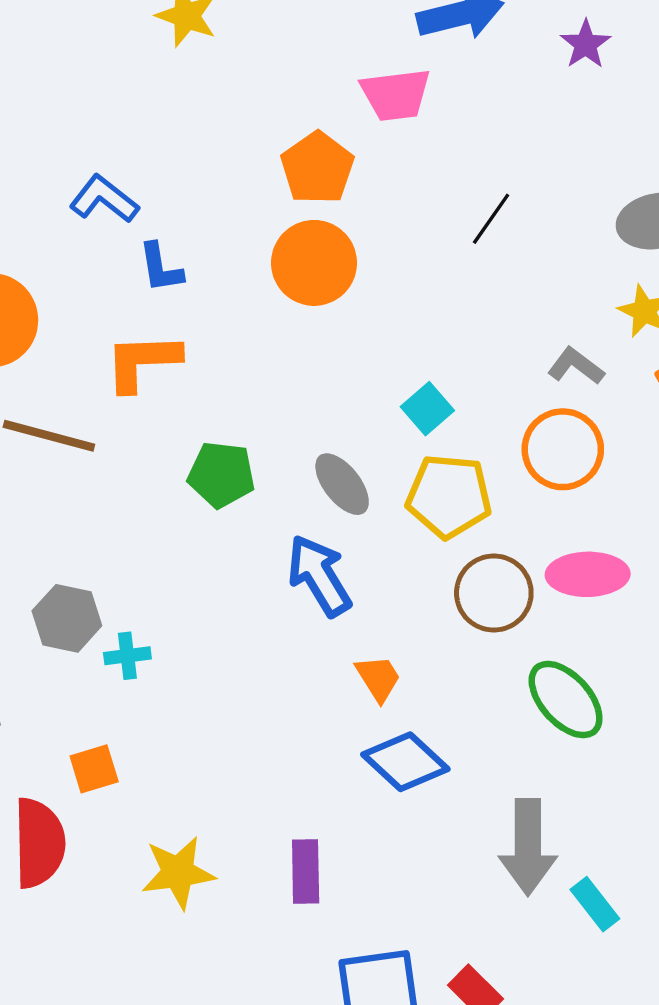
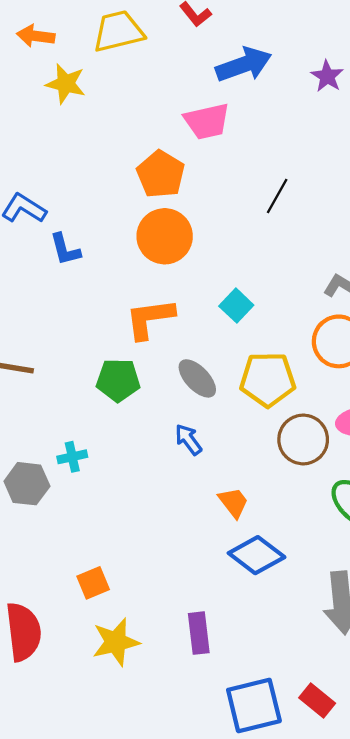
orange L-shape: (142, 362) -> (150, 319), moved
cyan square: (427, 409) -> (236, 306), moved
blue arrow: (319, 576) -> (188, 440), size x0.6
cyan cross: (127, 656) -> (72, 457), moved
orange square: (94, 769) -> (93, 583), moved

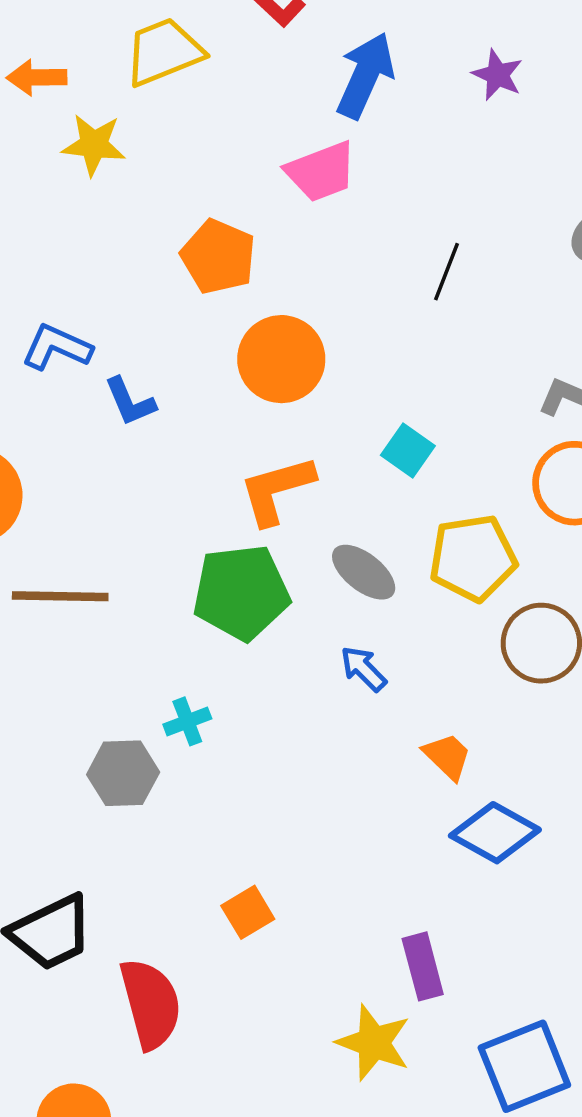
blue arrow: (244, 65) -> (365, 75), turned -38
orange pentagon: (161, 174) -> (218, 257), moved
green pentagon: (118, 380) -> (241, 592), size x1.4
yellow star: (116, 642) -> (374, 1043), moved, turned -30

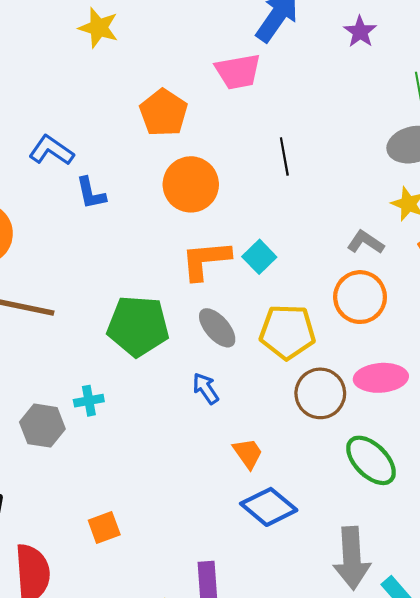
black line: (447, 272) -> (284, 156), moved, turned -42
orange L-shape: (277, 490) -> (206, 260), moved

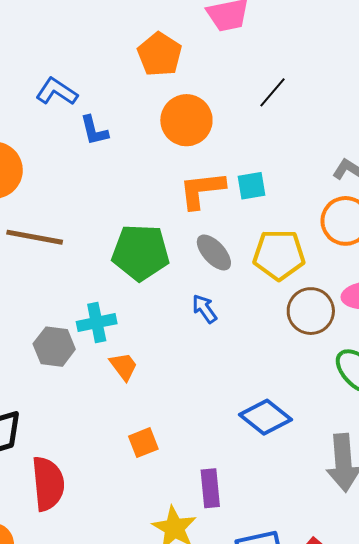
black line: (284, 156) -> (273, 92), turned 52
cyan square: (259, 257) -> (251, 186), turned 36
cyan cross: (89, 401) -> (97, 323), size x1.4
orange trapezoid: (248, 453) -> (124, 366), moved
orange square: (104, 528) -> (143, 443), moved

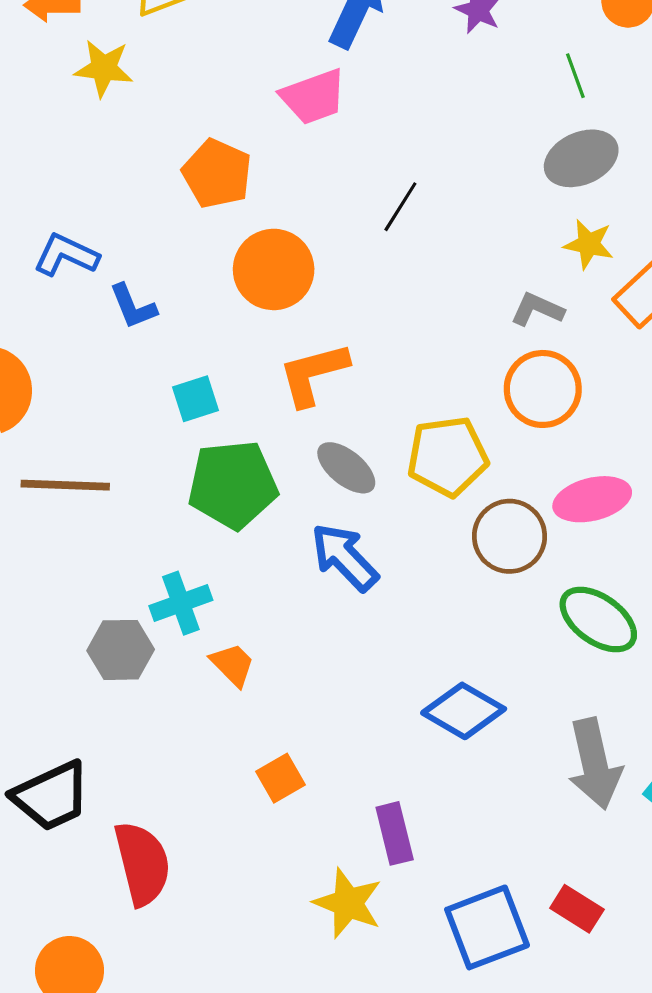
cyan square: (251, 186) -> (196, 399), moved
blue arrow: (204, 309) -> (345, 557), size x1.6

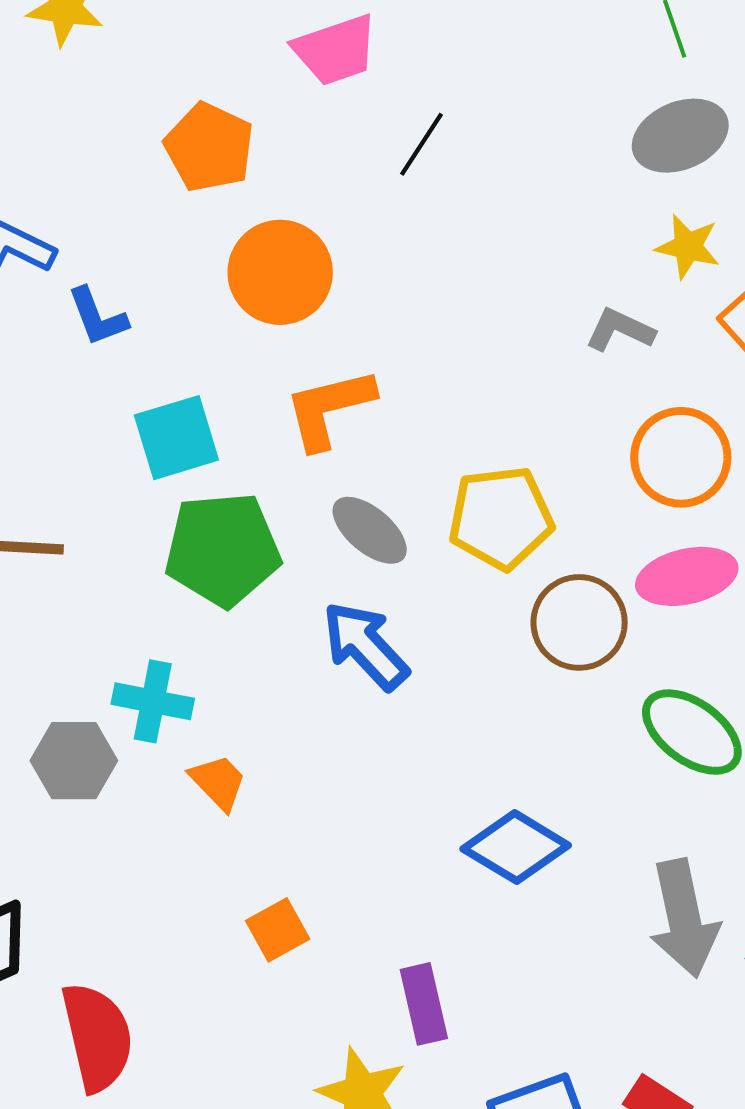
black line: (400, 207) -> (422, 144), moved
orange circle: (543, 389) -> (681, 457), moved
cyan square: (196, 399) -> (176, 438), size x1.4
cyan cross: (181, 603) -> (153, 701), turned 30

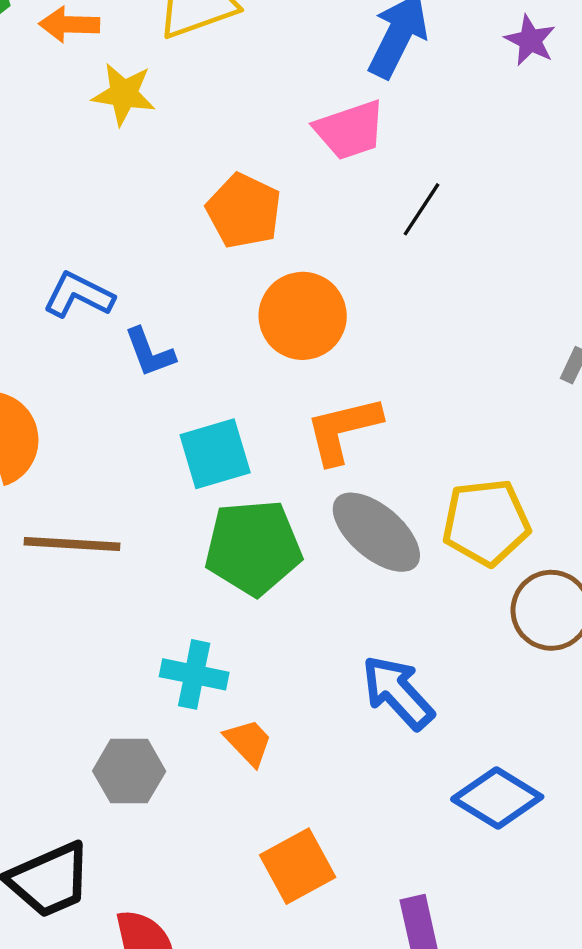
gray ellipse: (370, 530) -> (376, 532), size x1.4
blue arrow: (365, 646) -> (398, 692), moved
gray hexagon: (74, 761) -> (129, 771), moved
orange square: (278, 930) -> (298, 866), size x1.4

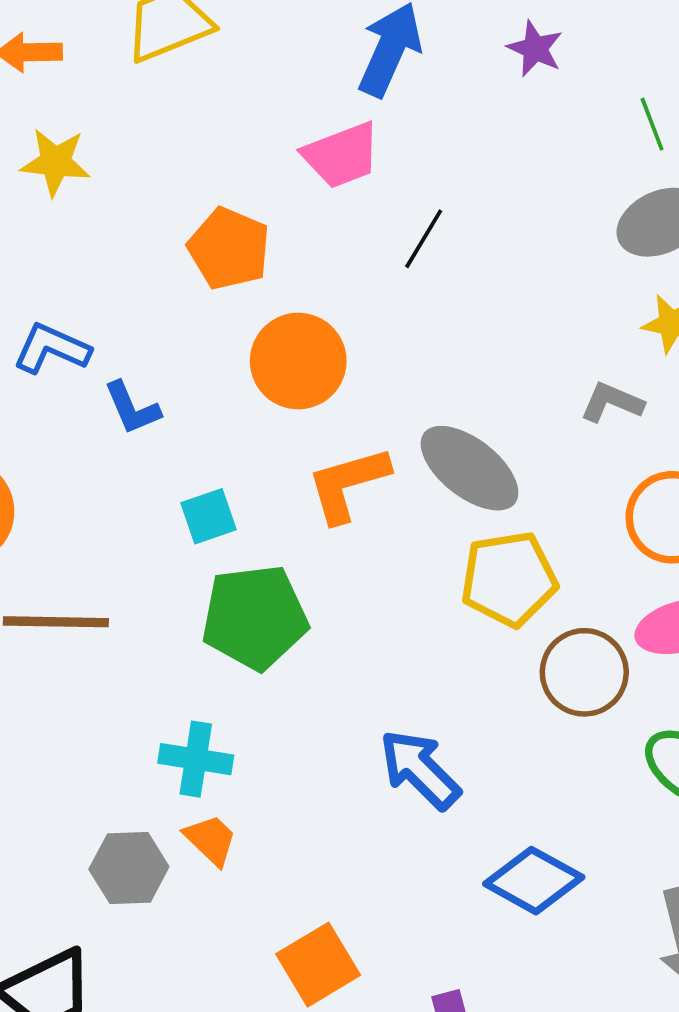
yellow star: (124, 94) -> (55, 162), moved
cyan square: (215, 454) -> (209, 516), size x0.7
gray ellipse: (376, 532) -> (469, 468), moved
orange trapezoid: (248, 742) -> (211, 840), moved

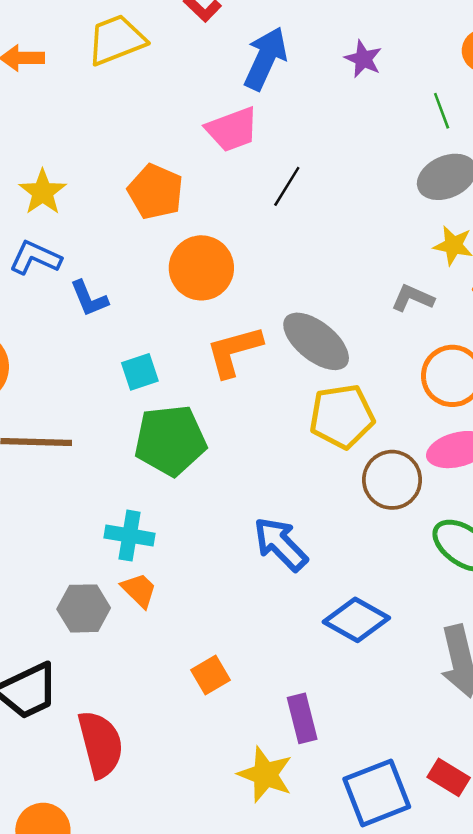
yellow star: (55, 162) -> (43, 192), moved, turned 30
orange square: (318, 965) -> (211, 675), size x0.7

